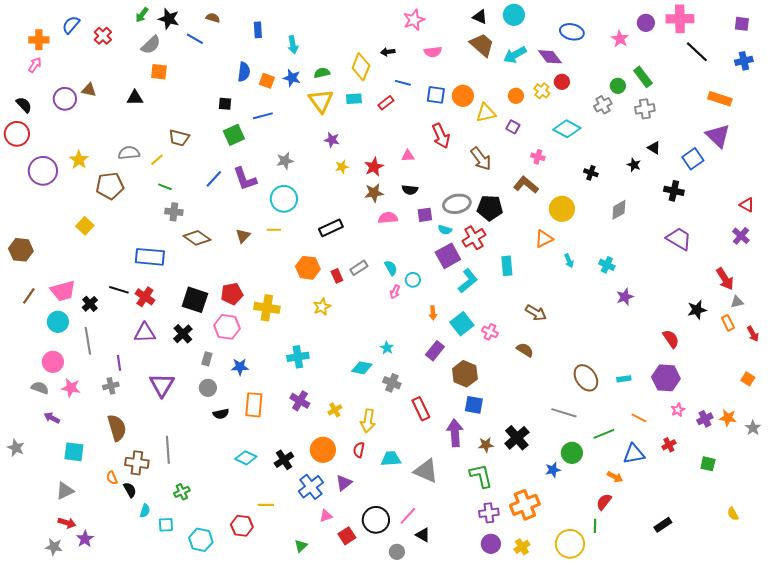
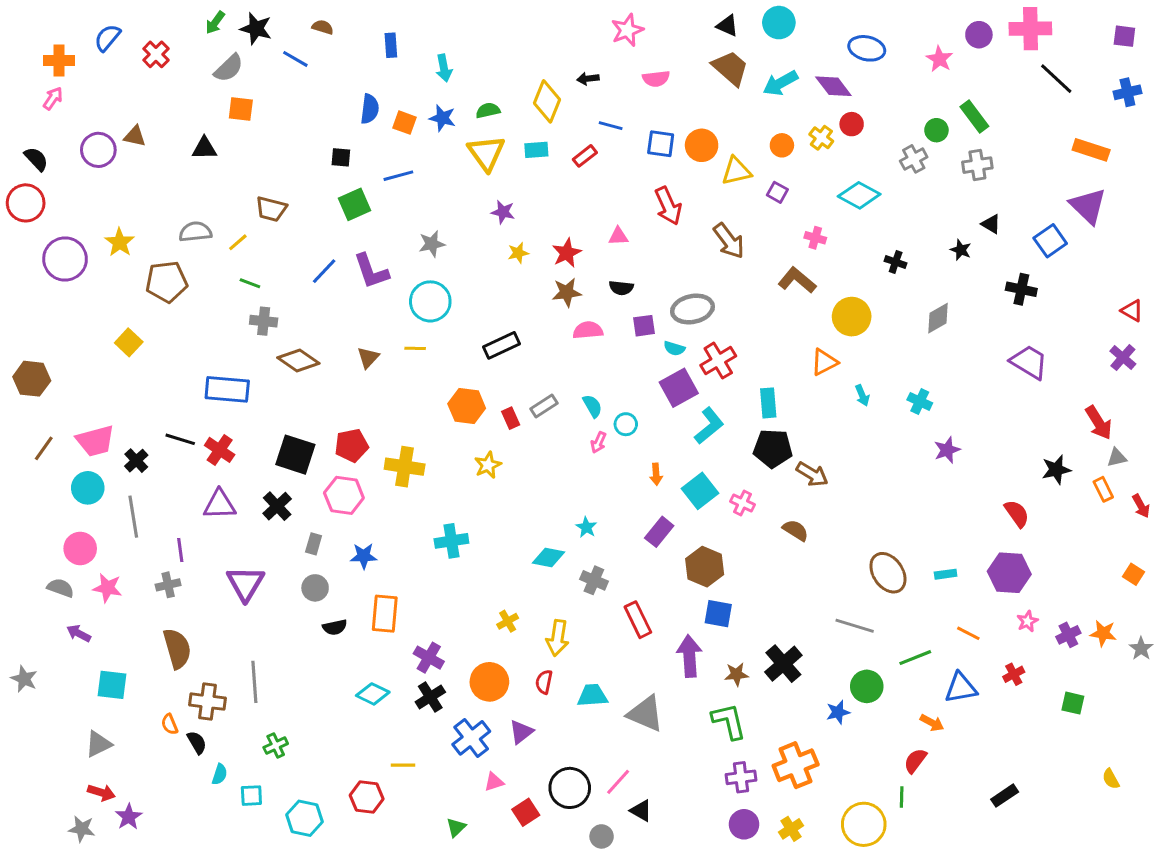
black pentagon: (490, 208) -> (773, 448), moved
purple cross: (300, 401) -> (429, 658), moved

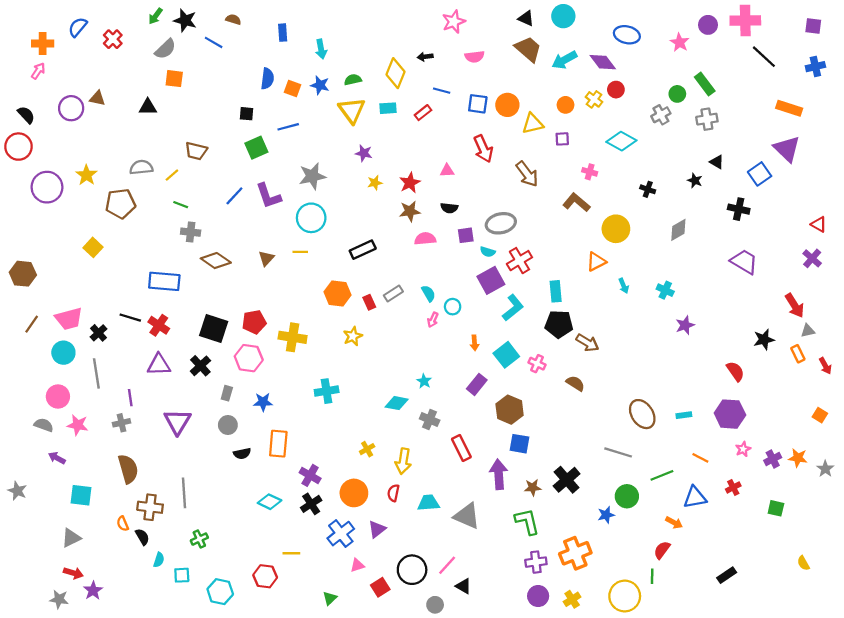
purple square: (777, 192) -> (562, 139), turned -32
gray star: (432, 244) -> (312, 176), size x1.4

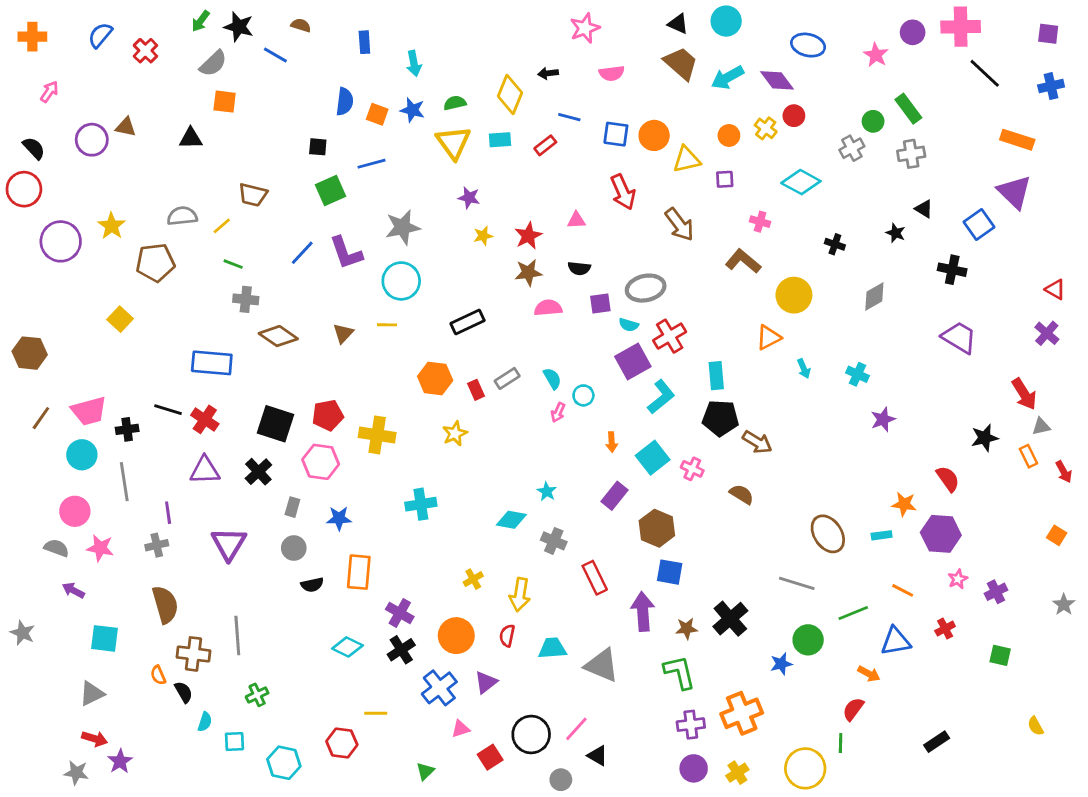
orange cross: (43, 44) -> (32, 37), moved
black cross: (99, 333) -> (127, 429), turned 35
orange star: (798, 458) -> (904, 504), moved

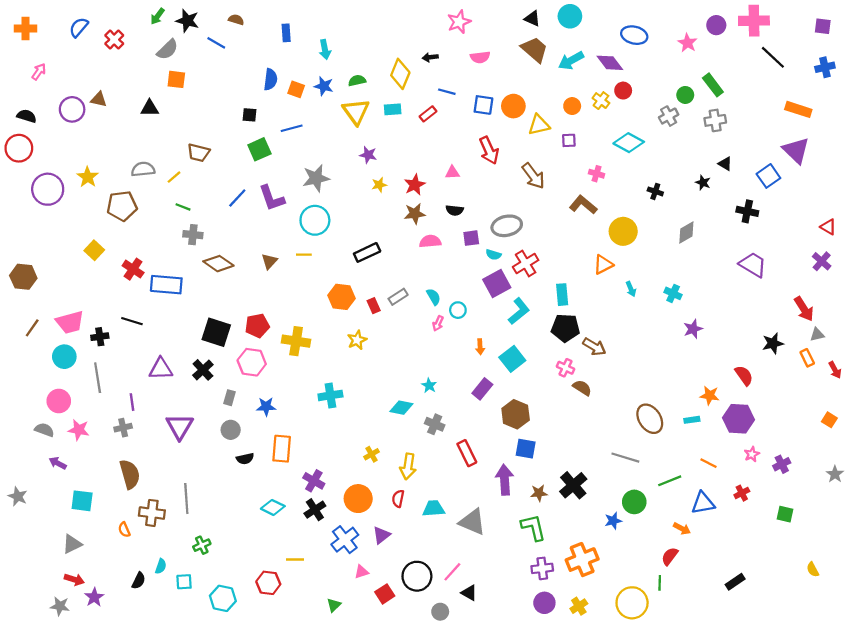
black semicircle: (34, 148) -> (27, 116), turned -30
red cross: (205, 419) -> (133, 269), moved
pink cross: (692, 469) -> (565, 368), moved
black semicircle: (184, 692) -> (139, 581), moved, turned 56

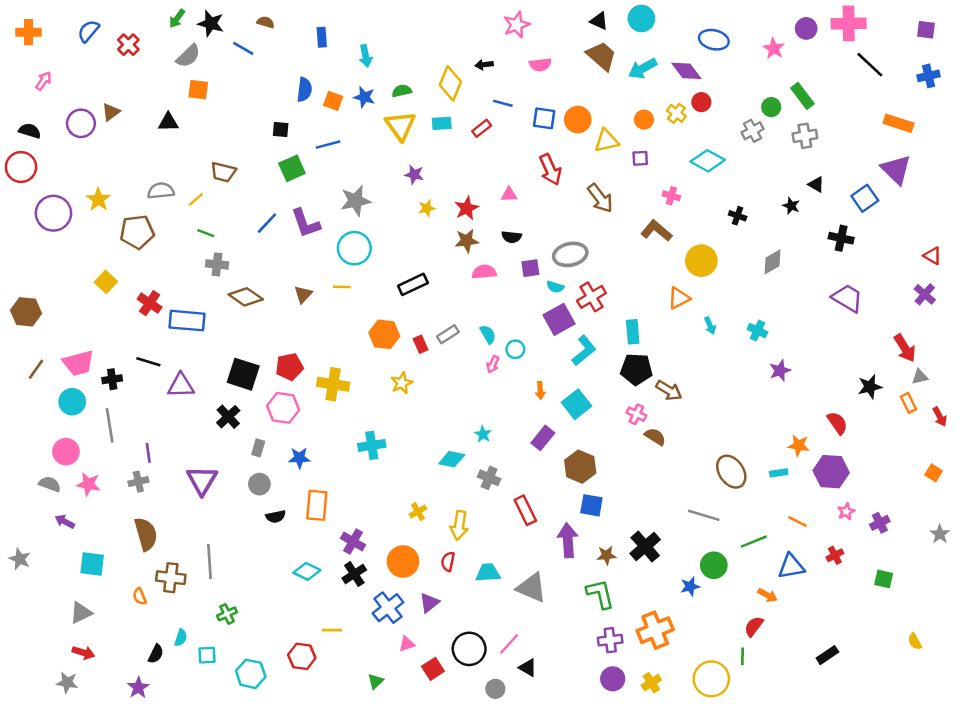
brown triangle: (99, 99) -> (111, 112), turned -49
purple triangle: (161, 369) -> (181, 385), moved
purple star: (94, 597) -> (138, 688), moved

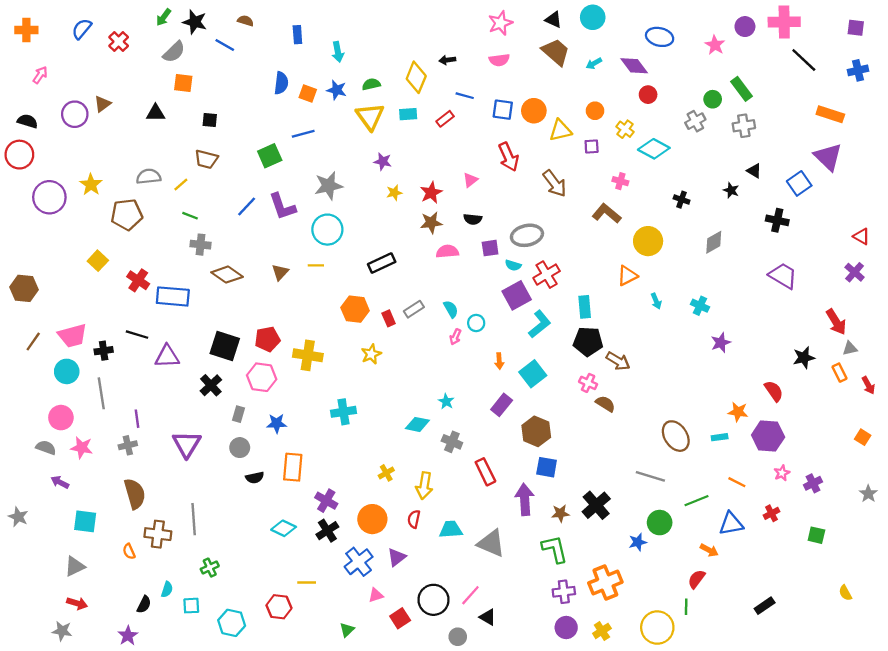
pink star: (517, 25) -> (500, 23), moved
cyan arrow: (643, 68) -> (594, 63), size x0.6
yellow cross: (676, 113) -> (625, 129), moved
black square: (281, 130) -> (210, 120), moved
pink triangle: (509, 194) -> (470, 180), turned -35

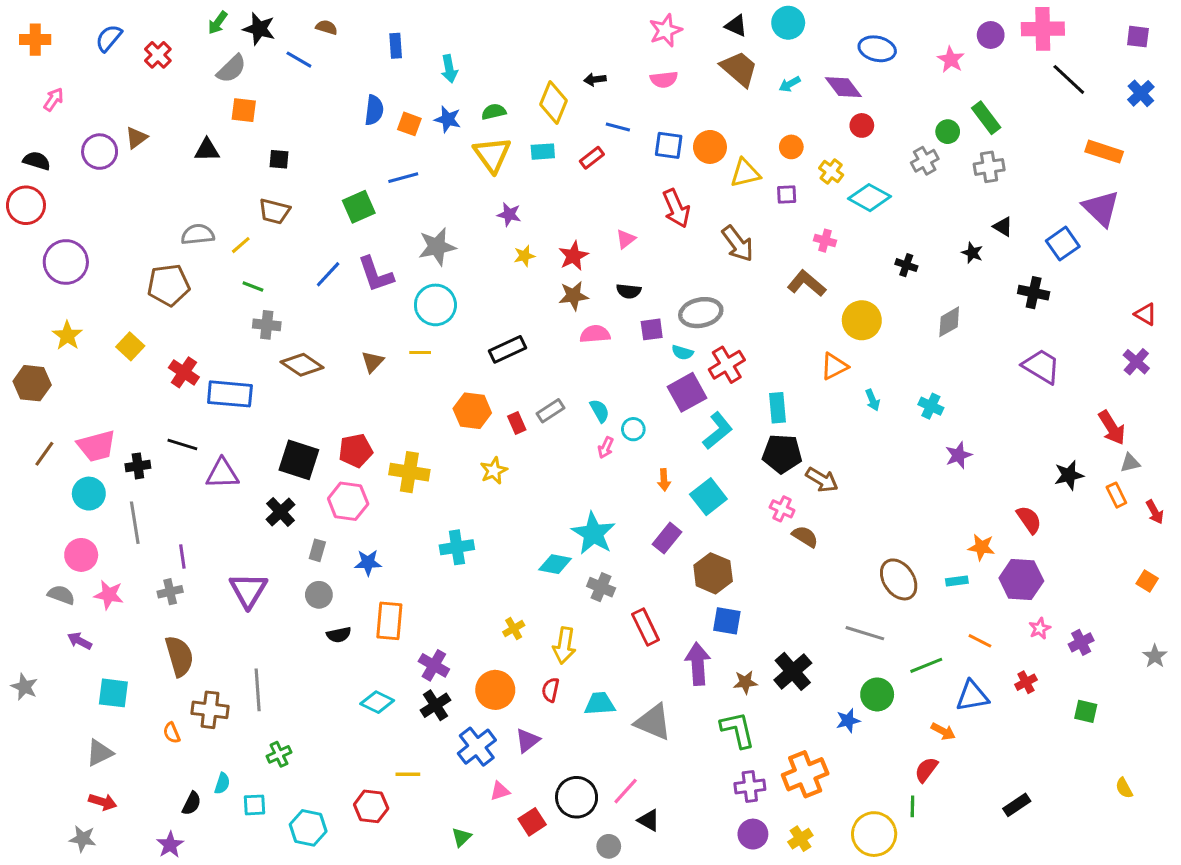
blue cross: (858, 70) -> (1141, 93), turned -30
yellow star: (91, 185) -> (67, 336), moved
cyan star: (446, 401) -> (593, 533), size x2.0

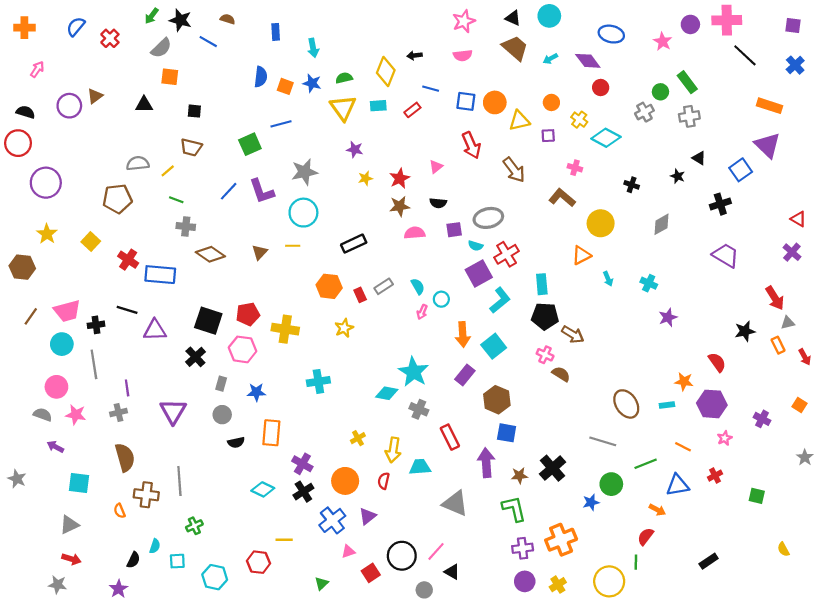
black cross: (1034, 293) -> (720, 204), turned -30
orange arrow: (664, 480) -> (463, 334), size x1.6
purple cross: (1081, 642) -> (762, 419), moved, turned -35
cyan trapezoid: (600, 704) -> (420, 467), moved

